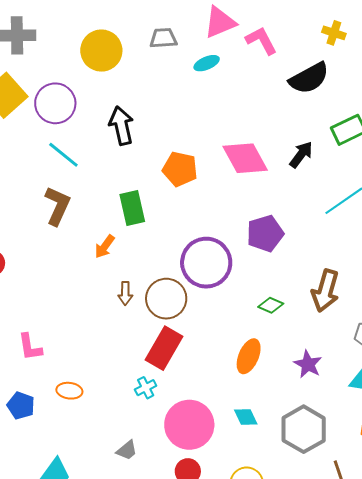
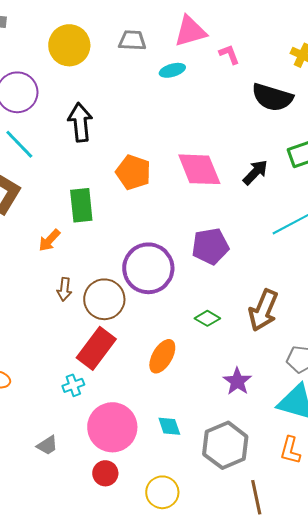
pink L-shape: (261, 41) -> (229, 54), size x0.7
black semicircle: (309, 78) -> (272, 97), turned 39
orange ellipse: (249, 356) -> (162, 356), moved

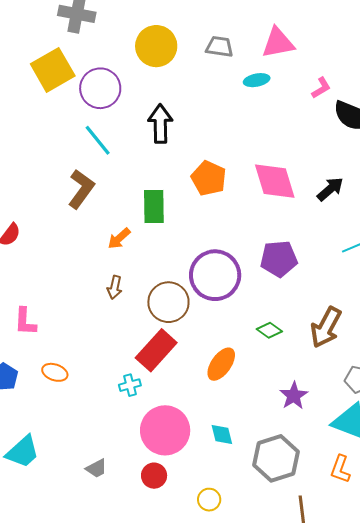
pink L-shape: (229, 54) -> (321, 88), moved, turned 75
brown arrow: (64, 289) -> (115, 287), moved
gray trapezoid: (47, 445) -> (96, 468), moved
yellow circle: (162, 492) -> (209, 500), size x0.7

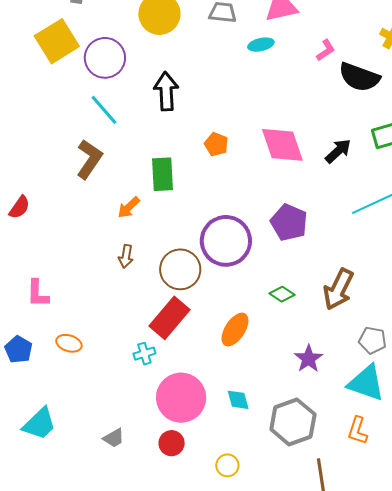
orange pentagon: (209, 178) -> (216, 144), size x0.7
purple pentagon: (279, 259) -> (289, 222), turned 30

